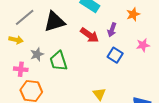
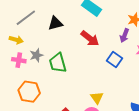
black triangle: (54, 22) -> (55, 23), size x0.7
purple arrow: (112, 30) -> (124, 36), moved
pink cross: (21, 69) -> (19, 60), moved

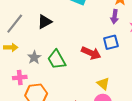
red arrow: (90, 38) -> (91, 53), moved
pink cross: (19, 60) -> (20, 77), moved
blue square: (115, 60) -> (111, 42), turned -35

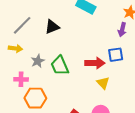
red arrow: (91, 53) -> (95, 63), turned -30
yellow triangle: (103, 84) -> (103, 83), moved

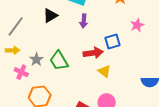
black triangle: (52, 27) -> (50, 16), moved
purple arrow: (122, 30) -> (84, 21), moved
pink cross: (21, 79) -> (21, 72), moved, turned 32

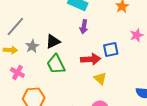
black triangle: (50, 16) -> (53, 41), moved
gray star: (36, 59) -> (32, 46), moved

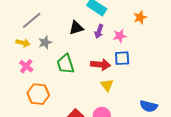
pink star: (137, 35) -> (120, 36), moved
black triangle: (53, 41) -> (76, 28), moved

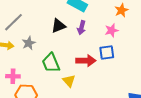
pink star: (120, 36) -> (112, 30), moved
pink cross: (26, 66) -> (13, 76), moved, turned -32
yellow triangle: (107, 85) -> (69, 81), moved

